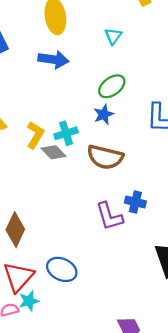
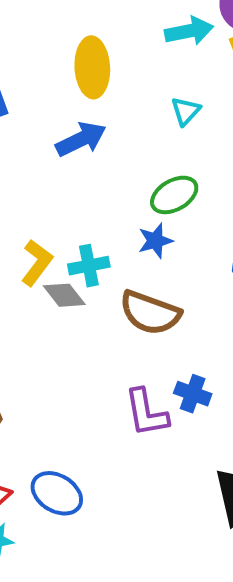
blue arrow: (53, 59) -> (81, 139), turned -40

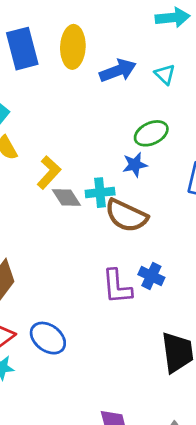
yellow ellipse: (92, 67) -> (73, 47), moved
cyan triangle: (186, 111) -> (165, 74), turned -35
blue arrow: (81, 139) -> (118, 71), moved
cyan cross: (89, 266) -> (100, 193), moved

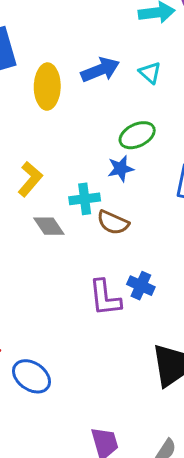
yellow ellipse: (73, 47) -> (47, 87), moved
gray diamond: (66, 197) -> (49, 226), moved
brown semicircle: (126, 216) -> (113, 223), size x0.7
blue ellipse: (48, 338) -> (31, 376), moved

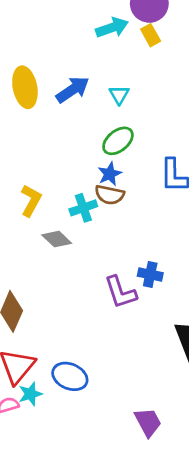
cyan triangle: (150, 73) -> (119, 95), moved, turned 30
yellow ellipse: (47, 87) -> (25, 87), moved
brown semicircle: (113, 223) -> (109, 195), moved

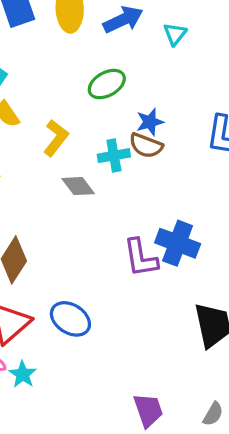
green ellipse: (118, 141) -> (107, 84), moved
blue cross: (150, 274) -> (178, 243), size x1.5
blue ellipse: (70, 376) -> (70, 319), moved
cyan star: (30, 394) -> (23, 374), moved, turned -30

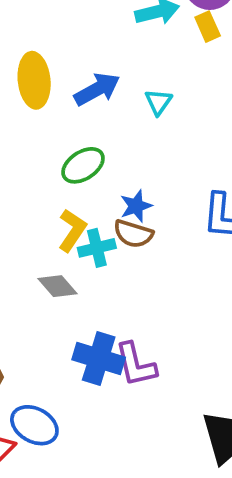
yellow L-shape: (56, 138) -> (72, 230), moved
blue cross: (178, 243) -> (99, 358), moved
blue ellipse: (70, 319) -> (34, 425), moved

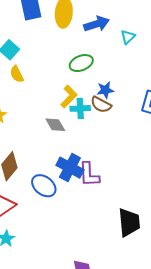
blue ellipse: (34, 425) -> (44, 186), moved

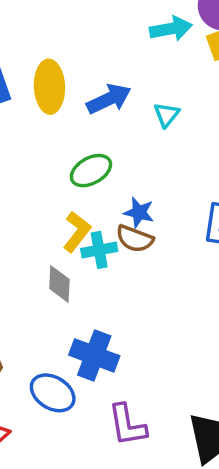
blue star: (105, 90) -> (139, 212), turned 30
gray diamond: (55, 125) -> (59, 284), turned 40
purple L-shape: (89, 175) -> (127, 425), moved

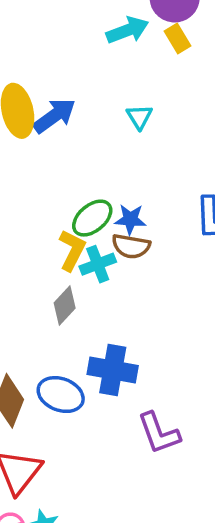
blue arrow: (109, 99) -> (54, 116), moved
green ellipse: (91, 171) -> (92, 218), moved
gray diamond: (59, 284) -> (65, 305), turned 51
blue ellipse: (53, 393) -> (61, 395), moved

